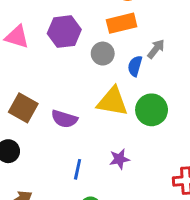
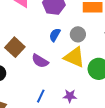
gray circle: (103, 54) -> (78, 34), moved
blue semicircle: (135, 66) -> (55, 35), moved

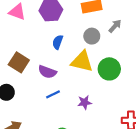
gray circle: (78, 34) -> (92, 36), moved
blue line: (41, 96) -> (53, 94), moved, turned 48

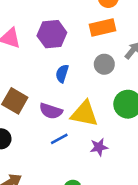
yellow triangle: (82, 62) -> (84, 114), moved

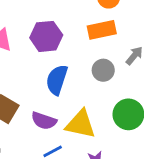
blue semicircle: (62, 74) -> (57, 80), size x1.5

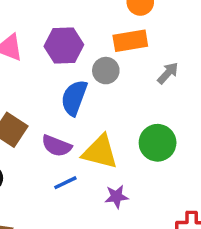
gray circle: (103, 70) -> (106, 71), moved

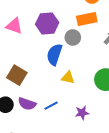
purple semicircle: (57, 146) -> (27, 104), moved
yellow triangle: (100, 152) -> (68, 77), moved, size x0.6

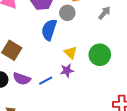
yellow triangle: (68, 77) -> (71, 53), moved, turned 32
purple star: (82, 113) -> (67, 71), moved

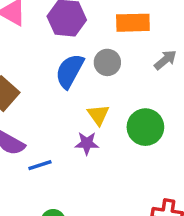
gray circle: (67, 13) -> (107, 62), moved
blue line: (46, 81) -> (40, 165), moved

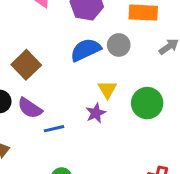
blue semicircle: (70, 71) -> (86, 50), turned 32
purple star: (87, 143) -> (96, 113), turned -30

